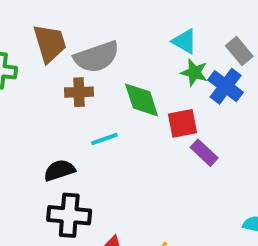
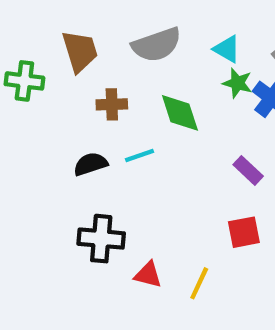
gray semicircle: (97, 57) -> (157, 45), moved
red square: (183, 123) -> (244, 232), moved
black semicircle: (59, 170) -> (91, 164), moved

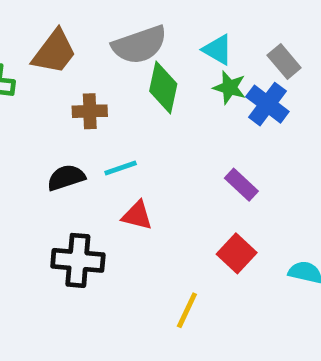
brown trapezoid: (80, 51) -> (54, 52), turned 54
green diamond: (180, 113) -> (163, 87), moved, turned 30
red square: (244, 232) -> (237, 253), turned -36
red triangle: (148, 275) -> (137, 215), moved

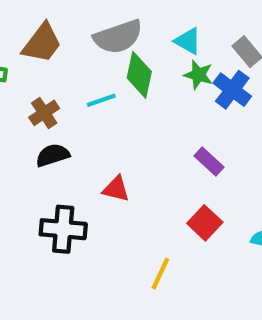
brown cross: (90, 111) -> (44, 113), moved, turned -32
cyan line: (121, 168) -> (101, 100), moved

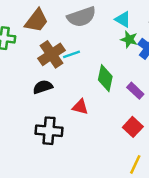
green diamond: (139, 75) -> (105, 78), moved
brown cross: (44, 113) -> (52, 54), moved, size x1.5
yellow line: (160, 274) -> (135, 164), moved

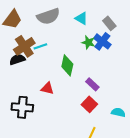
green star: (129, 39) -> (88, 42), moved
black semicircle: (43, 87) -> (17, 59), moved
purple rectangle: (135, 91) -> (92, 84), moved

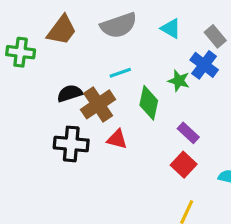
green star: (88, 42) -> (179, 81), moved
brown cross: (24, 46) -> (98, 104), moved
cyan line: (40, 46) -> (120, 73), moved
black cross: (22, 107) -> (71, 144), moved

